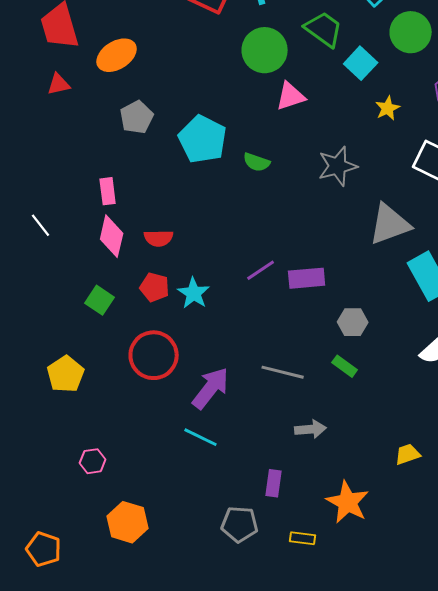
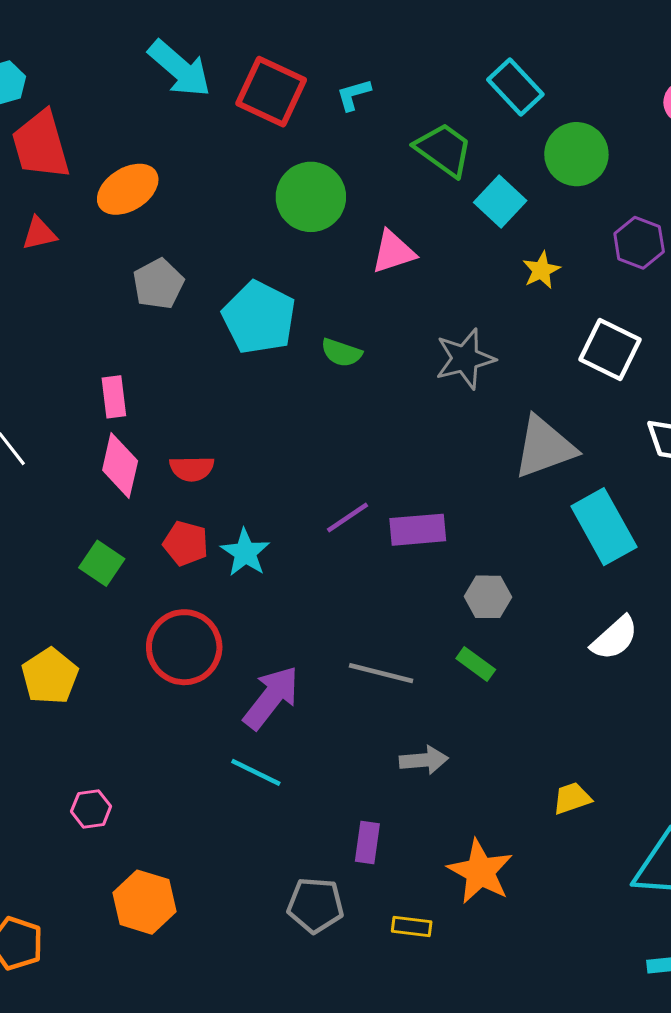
green circle: (265, 50) -> (311, 197), moved

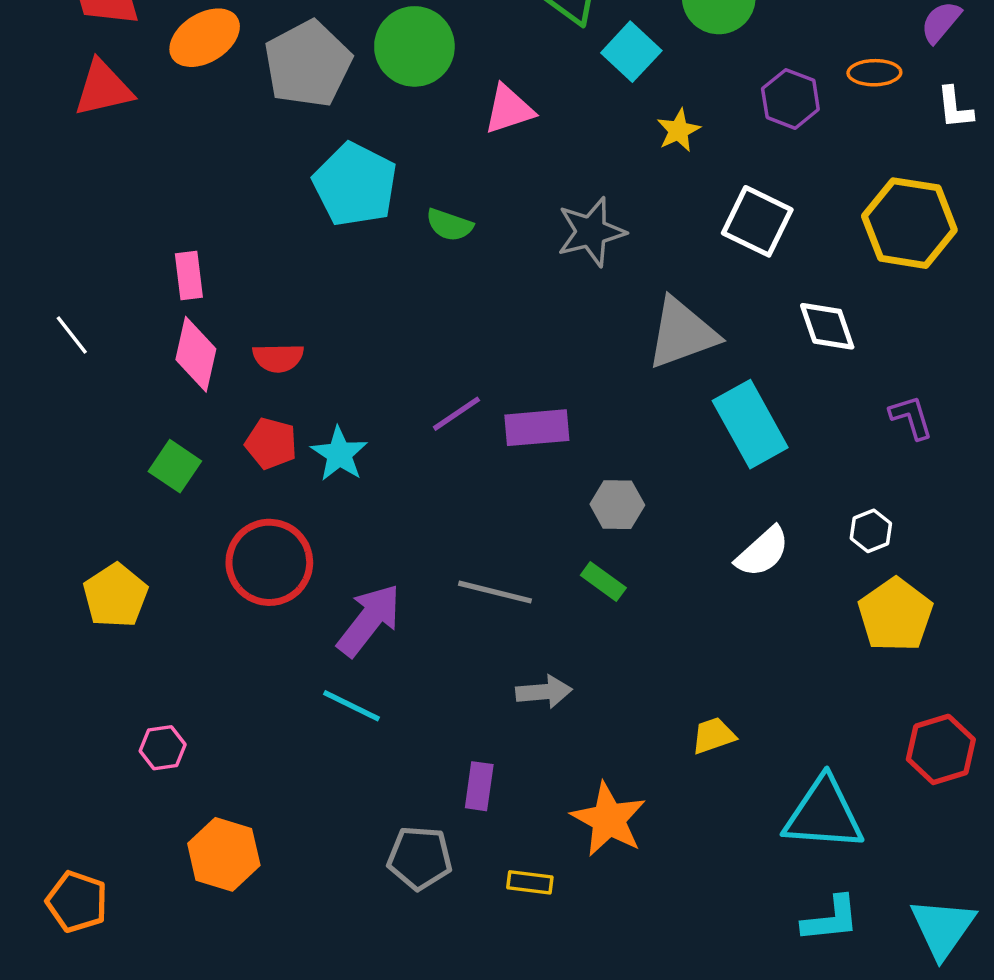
red triangle: (39, 234) -> (103, 88), size x1.5
gray pentagon: (158, 284) -> (308, 64), moved, size x1.5

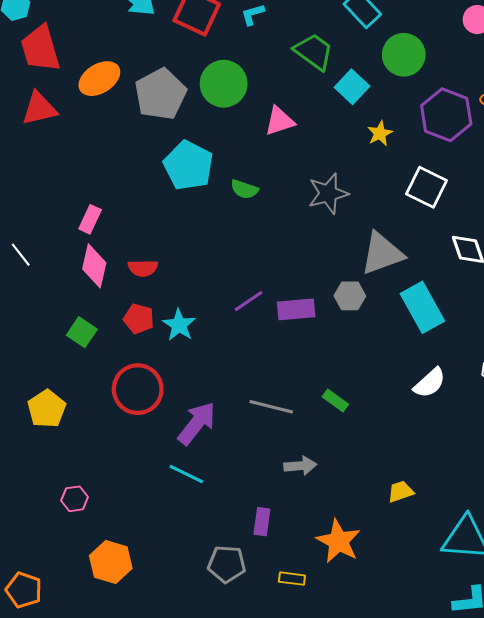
purple hexagon: (790, 99) -> (446, 115), size x1.5
pink rectangle: (189, 276) -> (90, 219), turned 32
gray hexagon: (617, 505) -> (350, 296), moved

